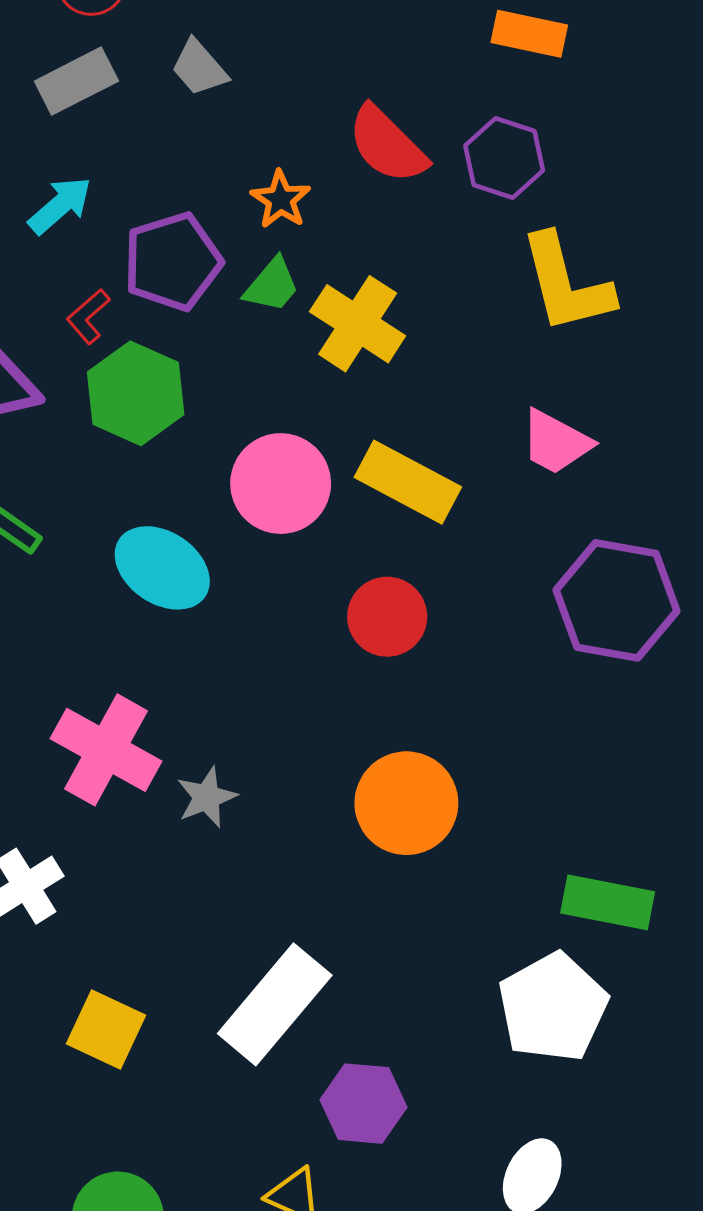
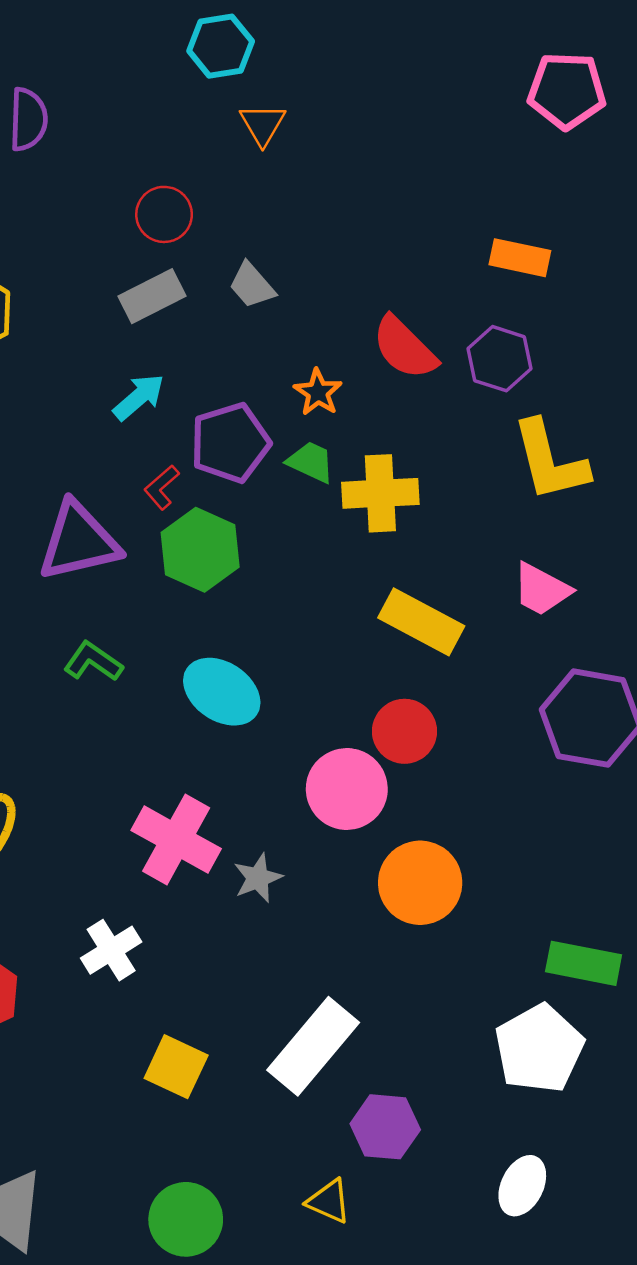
green trapezoid: (272, 285) -> (311, 462), turned -105
yellow cross: (358, 324) -> (380, 493), turned -36
pink circle: (281, 484) -> (347, 789), moved

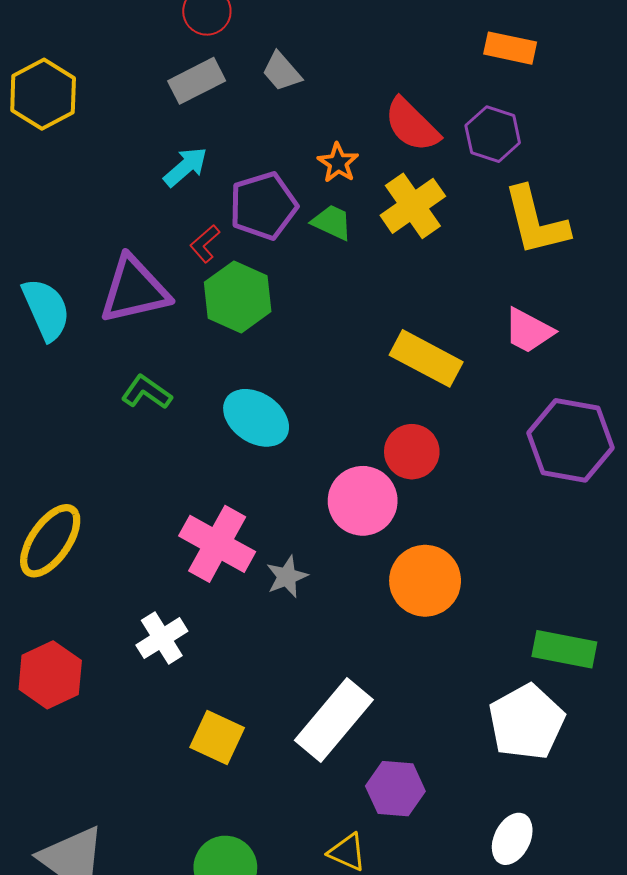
yellow cross: (380, 493) -> (413, 206), moved, turned -32

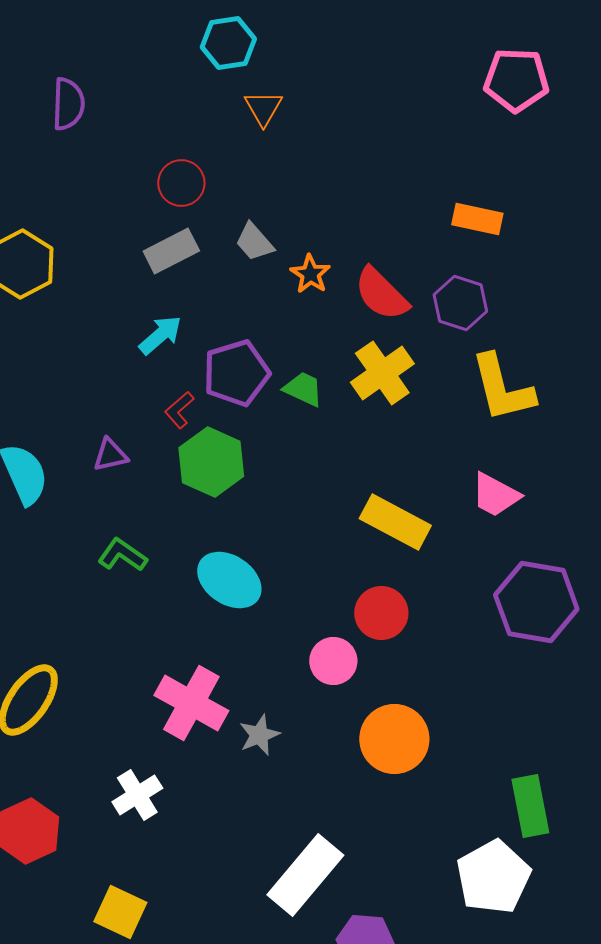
orange star: (338, 163) -> (310, 274), moved
purple triangle: (134, 290) -> (110, 455), size x0.5
pink circle: (363, 501) -> (333, 661), size x0.7
green rectangle: (564, 649) -> (530, 806), turned 68
yellow square: (217, 737) -> (120, 912), moved

